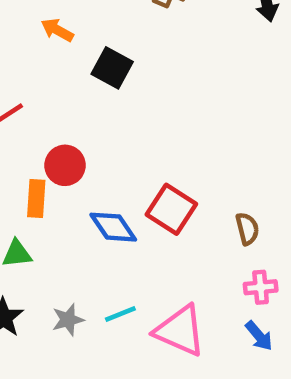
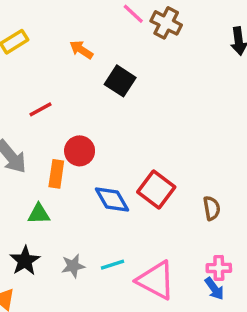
pink cross: (261, 287) -> (219, 268), moved

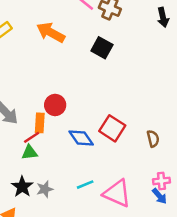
orange arrow: (81, 50) -> (51, 32), size x1.6
black square: (120, 81) -> (102, 48), moved
red line: (40, 109) -> (32, 137), moved
gray star: (73, 266) -> (45, 189), moved

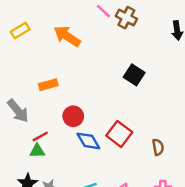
black square: (102, 48) -> (134, 75), moved
red circle: (55, 105) -> (73, 116), moved
orange rectangle: (40, 123) -> (48, 85), moved, turned 66

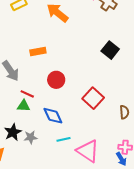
red line: (40, 136) -> (27, 94), turned 48
blue diamond: (88, 141) -> (53, 116), moved

